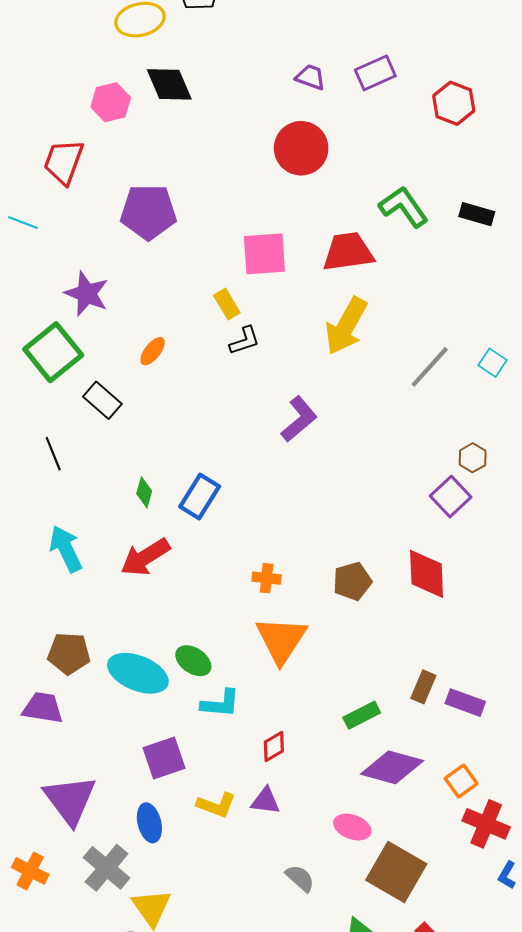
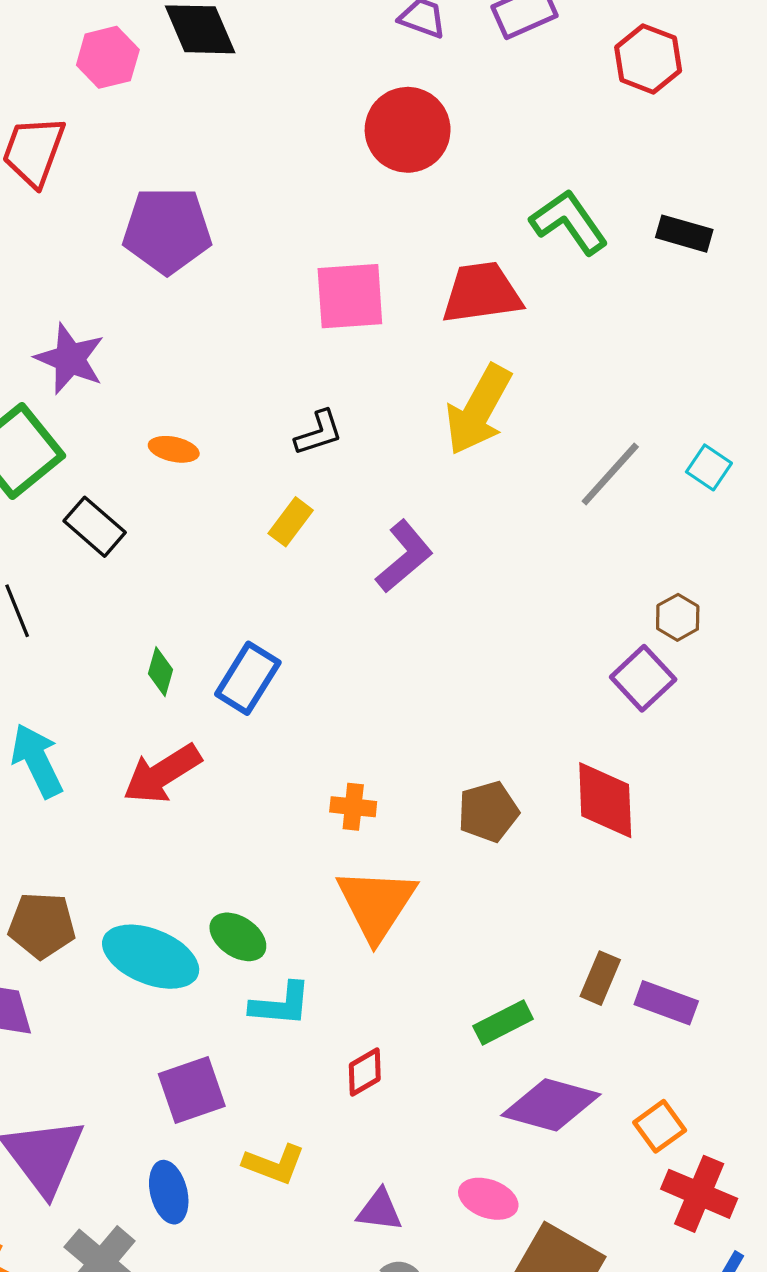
yellow rectangle: (227, 304) -> (291, 522), moved, turned 68
orange ellipse: (153, 351) -> (174, 449), turned 64
purple triangle: (265, 801) -> (380, 1210), moved

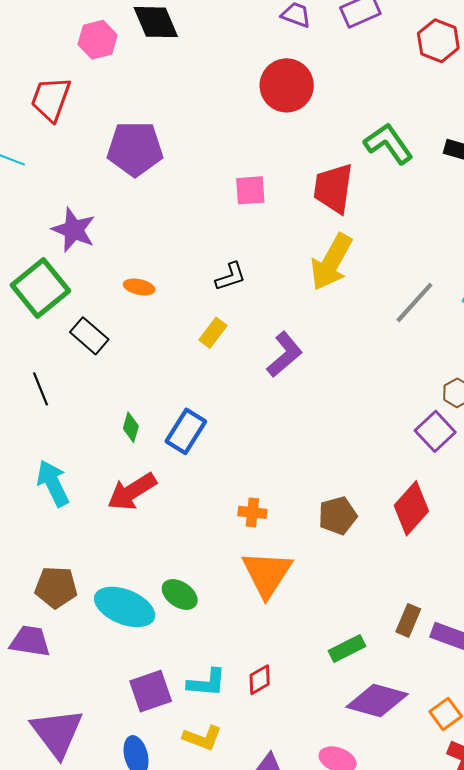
red trapezoid: (482, 293) -> (333, 188), turned -74
pink square: (350, 296) -> (250, 190), size x0.7
red diamond: (605, 800) -> (411, 508), turned 44
cyan L-shape: (281, 1004) -> (207, 683), moved

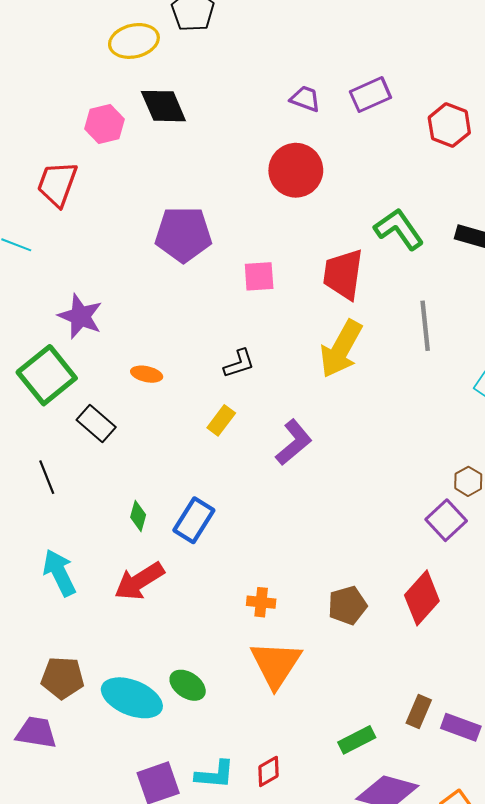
purple pentagon: (135, 149) -> (183, 234), moved
gray line: (414, 303) -> (425, 326), moved, turned -48

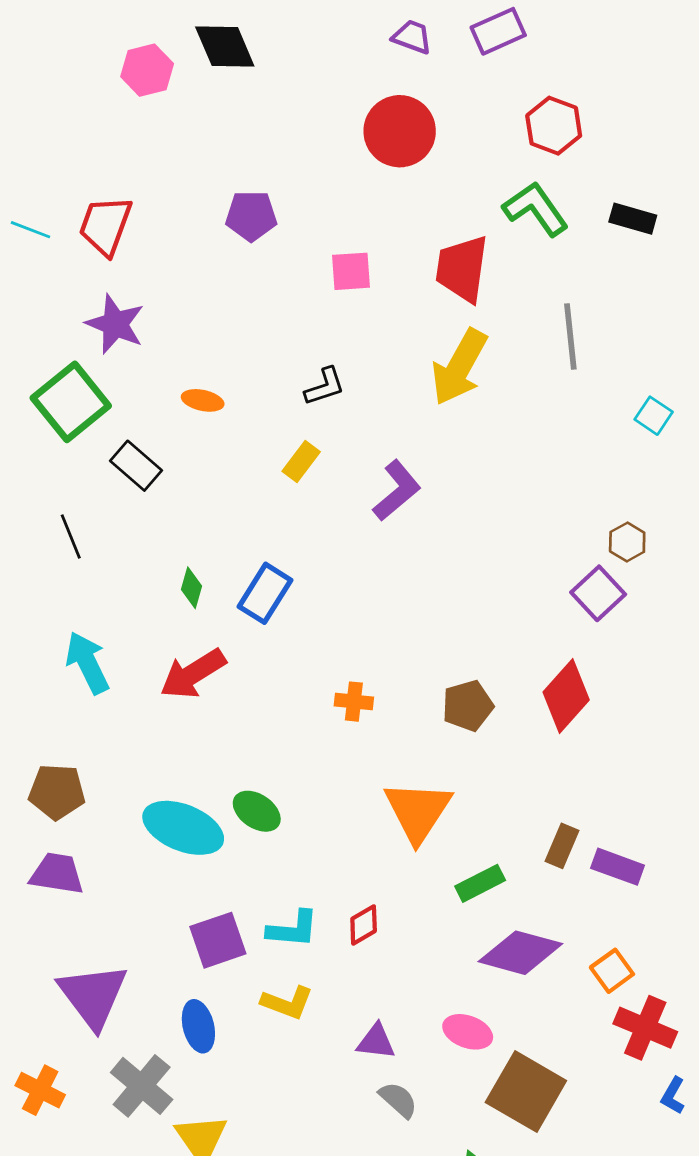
red hexagon: (449, 125) -> (554, 126), moved
red trapezoid: (57, 184) -> (105, 226), moved
purple pentagon: (183, 234) -> (251, 216), size x0.7
orange triangle: (276, 664) -> (418, 811), moved
brown pentagon: (62, 678) -> (57, 792), moved

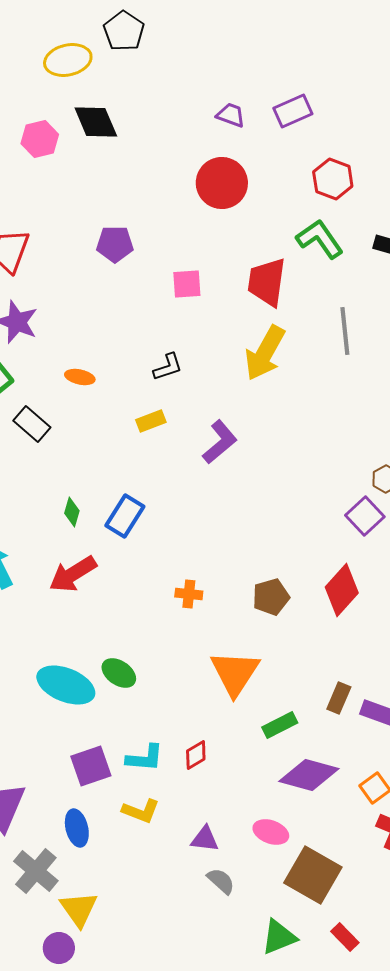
yellow rectangle: (301, 461) -> (151, 421), turned 32

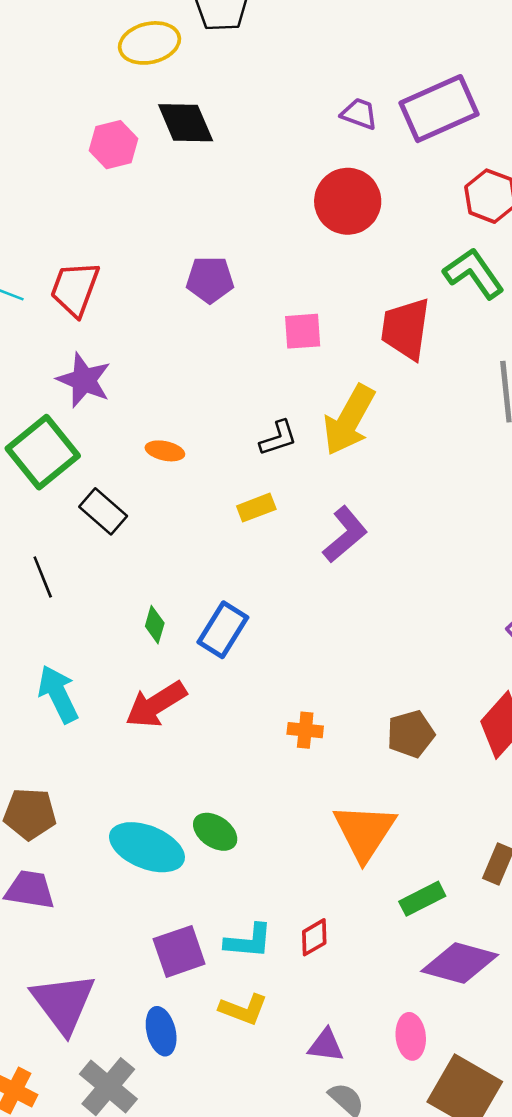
purple rectangle: (293, 111) -> (439, 109), size x1.5
yellow arrow: (265, 353) -> (349, 420), moved
pink ellipse: (271, 832) -> (411, 1036), turned 64

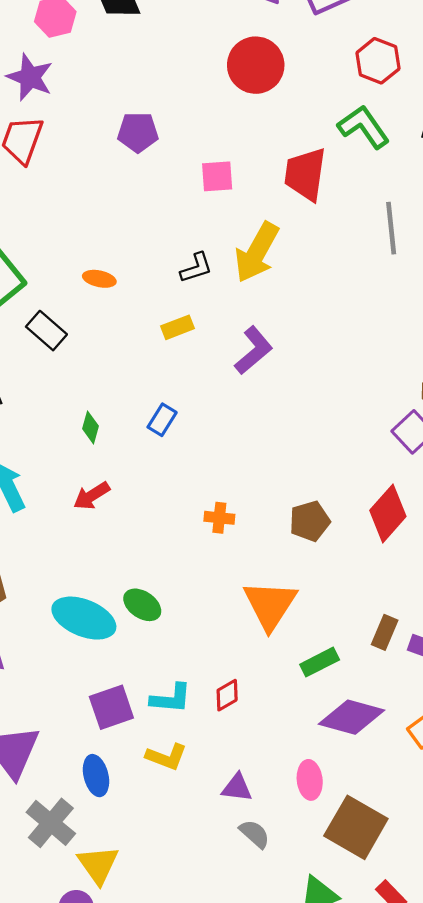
purple star: (84, 380) -> (30, 77), moved
blue rectangle: (223, 630) -> (162, 420), moved, size x0.7
red arrow: (156, 704) -> (92, 496), size x0.7

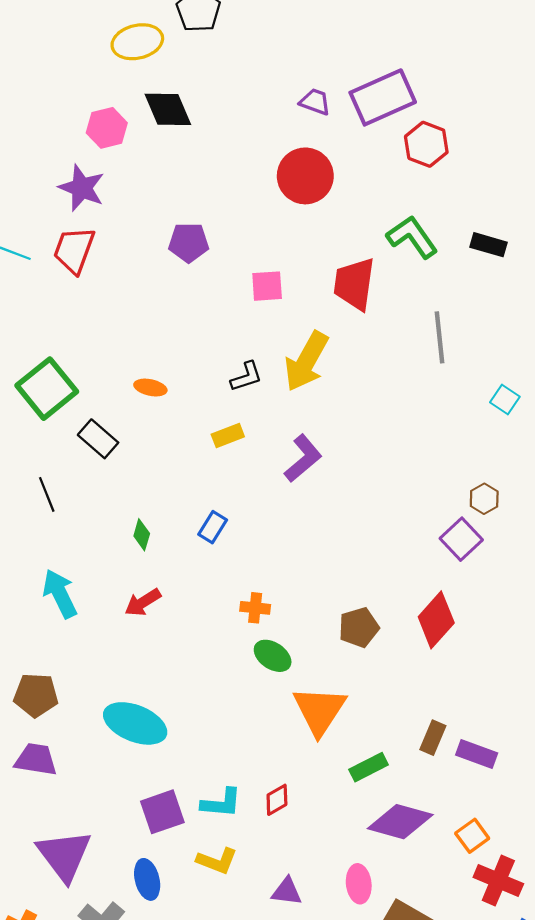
red hexagon: (378, 61) -> (426, 144), moved
orange cross: (219, 518) -> (255, 608), moved
green ellipse: (142, 605) -> (273, 656), moved

